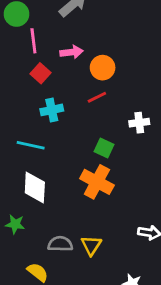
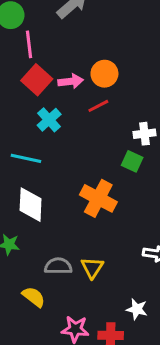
pink arrow: (72, 52) -> (71, 81), moved
red square: (40, 73) -> (37, 80), size x1.4
cyan cross: (52, 110) -> (49, 120), turned -30
green square: (104, 148) -> (132, 161), moved

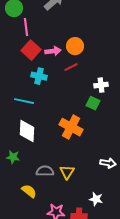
cyan cross: (49, 120) -> (39, 76), turned -35

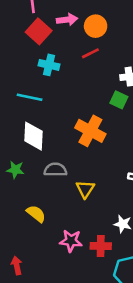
pink arrow: (53, 51) -> (67, 20), moved
gray semicircle: (45, 171) -> (55, 170), moved

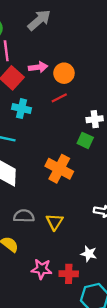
gray semicircle: (55, 170) -> (24, 216), moved

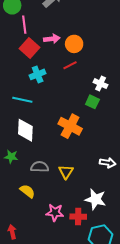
cyan cross: (21, 109) -> (38, 74), turned -35
white cross: (95, 119) -> (101, 84), turned 32
white star: (89, 254) -> (95, 199), size x1.5

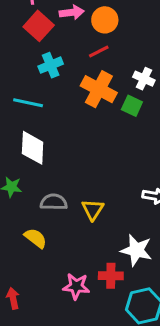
orange cross: (70, 126) -> (99, 89), moved
pink star: (55, 212) -> (76, 286), moved

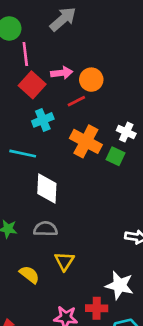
red line: (99, 52) -> (76, 101), moved
white diamond: (33, 148) -> (47, 189), moved
gray semicircle: (54, 202) -> (46, 229), moved
yellow triangle: (93, 210) -> (64, 261), moved

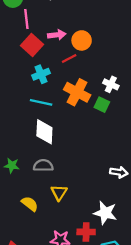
cyan line: (23, 154) -> (41, 102), moved

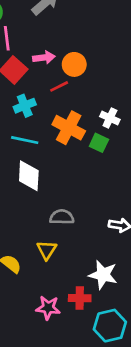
gray semicircle: (43, 165) -> (62, 217), moved

